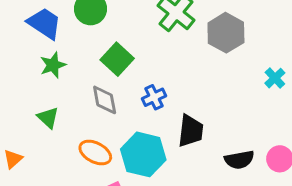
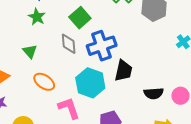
green star: (53, 65) -> (37, 17), turned -30
blue cross: (154, 97) -> (102, 46), size x1.8
orange ellipse: (95, 153) -> (44, 82), moved

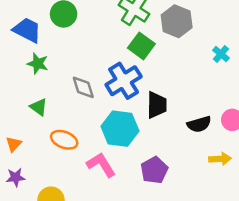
green square: (80, 18) -> (141, 46), moved

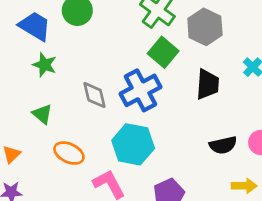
black trapezoid: (157, 105) -> (208, 84), moved

